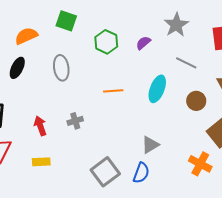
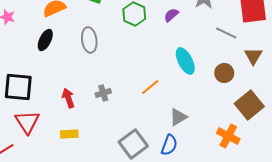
gray line: (186, 63) -> (226, 33), moved
cyan ellipse: (157, 89) -> (185, 61), turned -48
orange line: (113, 91) -> (150, 87), moved, turned -36

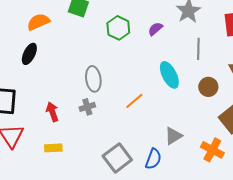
gray line: (226, 33) -> (198, 49), moved, turned 65
gray ellipse: (89, 40) -> (93, 79), moved
gray triangle: (178, 117) -> (173, 136), moved

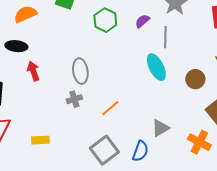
gray line: (198, 49) -> (165, 37), moved
black ellipse: (29, 54) -> (16, 46), turned 70
orange line: (134, 101) -> (110, 108), moved
red arrow: (52, 112) -> (33, 71), moved

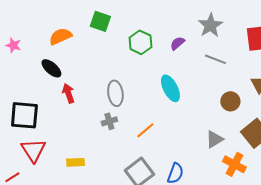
gray line: (165, 37) -> (215, 59), moved, turned -70
black ellipse: (16, 46) -> (51, 68), turned 35
cyan ellipse: (156, 67) -> (170, 88), moved
gray triangle: (160, 128) -> (214, 139), moved

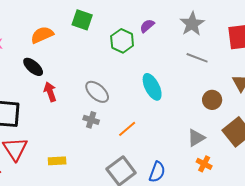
purple semicircle: (177, 43) -> (147, 26), moved
gray ellipse: (115, 93) -> (97, 92), turned -40
gray cross: (109, 121) -> (91, 120), turned 35
orange cross: (234, 164) -> (204, 164), moved, size x0.7

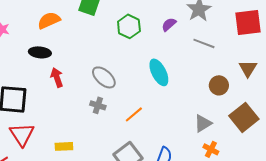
purple semicircle: (147, 26) -> (169, 24), moved
black ellipse: (33, 67) -> (40, 52), turned -35

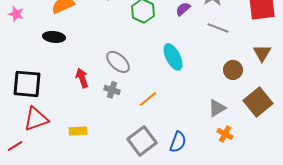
red arrow: (57, 77) -> (82, 78), moved
red triangle: (22, 134) -> (36, 119), turned 44

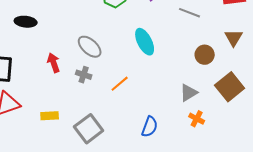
gray square: (142, 141) -> (89, 129), moved

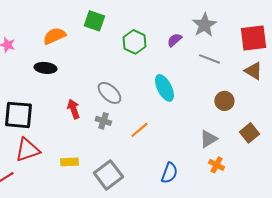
brown triangle: (234, 38) -> (253, 71), moved, turned -30
brown square: (230, 87) -> (249, 133), size x0.7

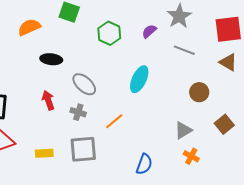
black ellipse: (45, 68) -> (51, 59), moved
cyan ellipse: (164, 88) -> (139, 79), turned 52
gray square: (108, 175) -> (83, 149), moved, turned 32

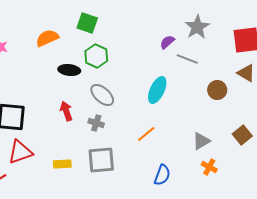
green hexagon: (109, 33) -> (96, 56), moved
gray line: (184, 50) -> (187, 59), moved
brown circle: (199, 92) -> (217, 90), moved
orange line: (114, 121) -> (146, 134), moved

